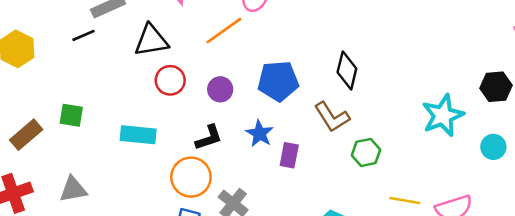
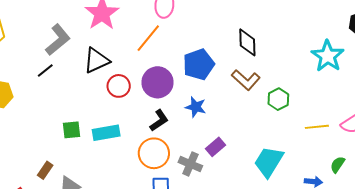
purple circle: (220, 89) -> (157, 82), size x1.6
green square: (71, 115) -> (72, 130), moved
brown rectangle: (26, 135) -> (45, 170), moved, size x0.7
purple rectangle: (289, 155) -> (216, 147), moved, turned 54

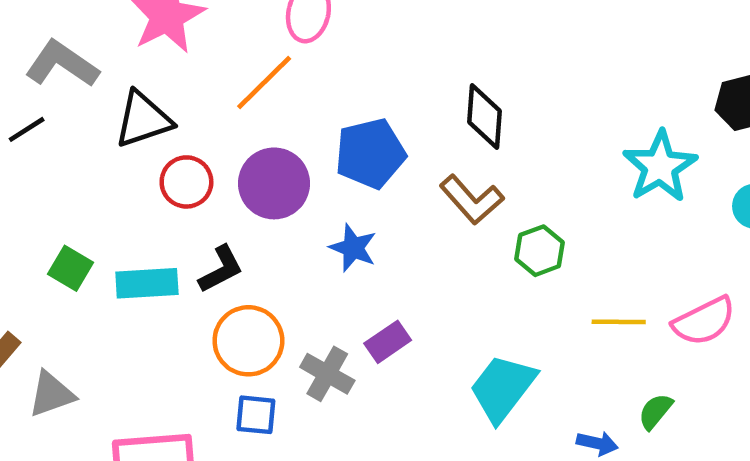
gray L-shape: (58, 40) -> (62, 64), turned -112
black L-shape: (159, 120) -> (221, 269), moved
green square: (72, 130) -> (70, 268), turned 30

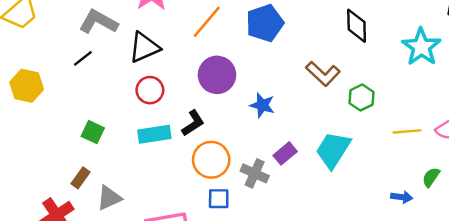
black diamond: (484, 116) -> (357, 26), moved
blue pentagon: (370, 153) -> (265, 23), moved
red circle: (186, 182) -> (150, 90), moved
green square: (70, 268) -> (93, 132), moved
cyan trapezoid: (503, 388) -> (333, 150), moved

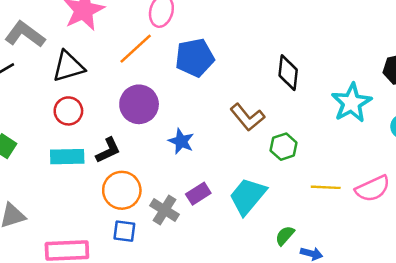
green semicircle: (431, 177) -> (285, 236), moved

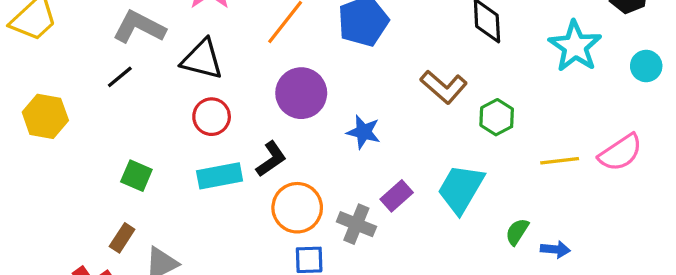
black triangle: (68, 66) -> (202, 59), turned 40

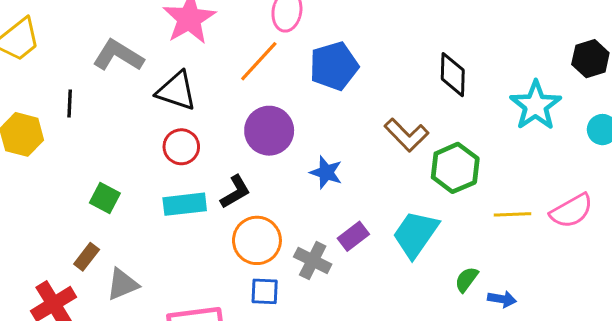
black line: (120, 77) -> (70, 104), moved, turned -52
green hexagon: (497, 117) -> (455, 168), size x1.4

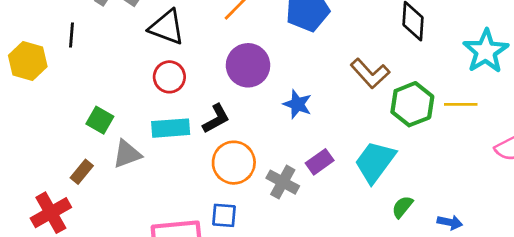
yellow line: (512, 214) -> (461, 104), moved
green semicircle: (466, 279) -> (402, 207), moved
gray triangle: (122, 284) -> (127, 154), moved
blue square: (265, 291) -> (224, 215), moved

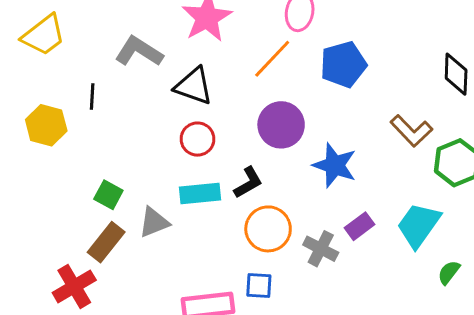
blue star: (297, 104) -> (335, 165), size x1.4
green square: (100, 120) -> (108, 195), moved
brown rectangle: (82, 172) -> (106, 242), size x1.5

